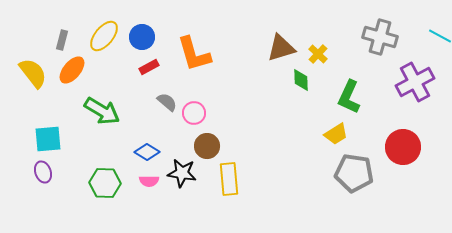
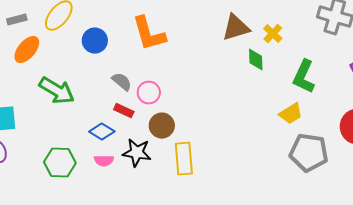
blue circle: (142, 37) -> (95, 41), moved
gray rectangle: (62, 40) -> (17, 20), turned 60
red rectangle: (149, 67) -> (124, 111), moved, turned 54

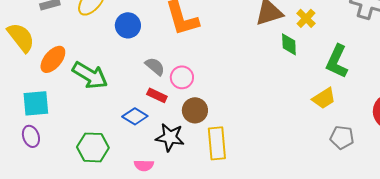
orange ellipse: (27, 50) -> (53, 59), moved
gray pentagon: (309, 153) -> (342, 137), size x0.6
pink semicircle: (104, 161) -> (144, 165), moved

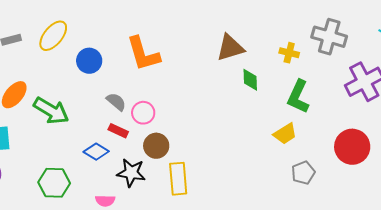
yellow cross: (306, 18) -> (289, 53), moved, turned -30
gray pentagon: (342, 137) -> (303, 173), turned -30

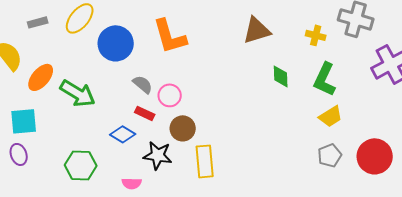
blue circle: (89, 61) -> (116, 43), size x1.4
green diamond: (250, 80) -> (281, 76), moved
yellow trapezoid: (285, 134) -> (331, 116), moved
red circle: (352, 147) -> (375, 156), moved

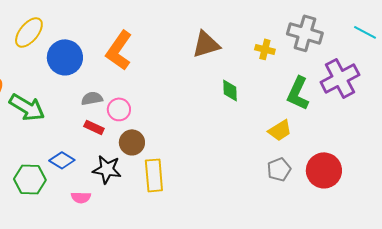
orange L-shape: (170, 36) -> (119, 50), turned 51
green L-shape: (325, 79) -> (298, 93), moved
gray semicircle: (143, 84) -> (92, 98), turned -50
blue diamond: (123, 134) -> (62, 160), moved

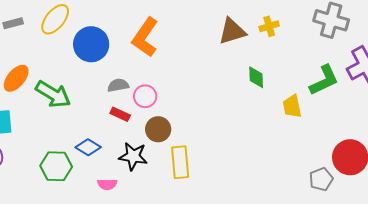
yellow cross: (265, 49) -> (269, 26), moved, turned -30
green L-shape: (298, 93) -> (324, 80), turned -140
yellow trapezoid: (280, 130) -> (292, 106), moved, turned 110
gray pentagon: (279, 169) -> (321, 179), moved

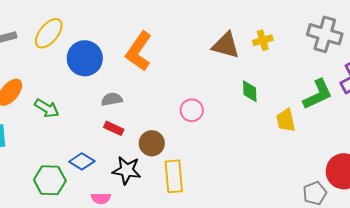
brown triangle: (232, 31) -> (226, 45), turned 32
green arrow: (53, 94) -> (47, 108), size x0.7
pink circle: (145, 96) -> (192, 110), moved

